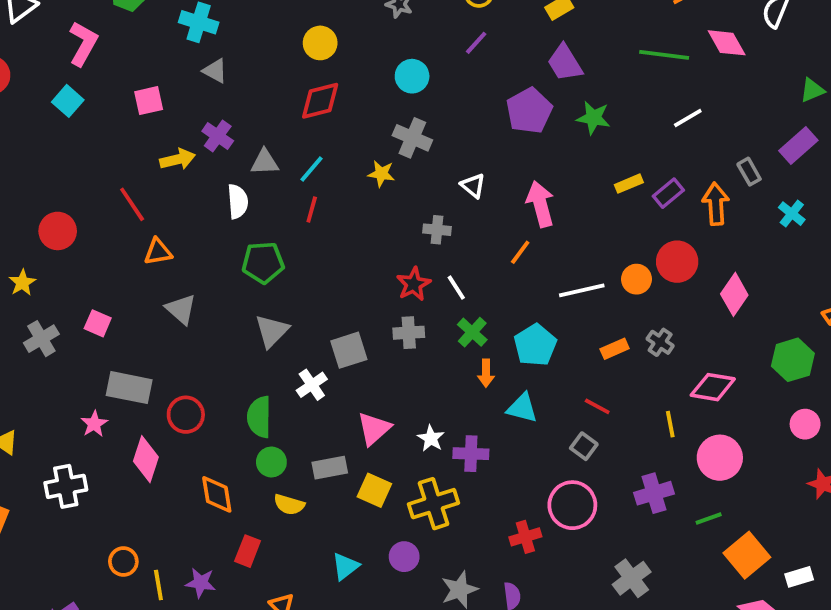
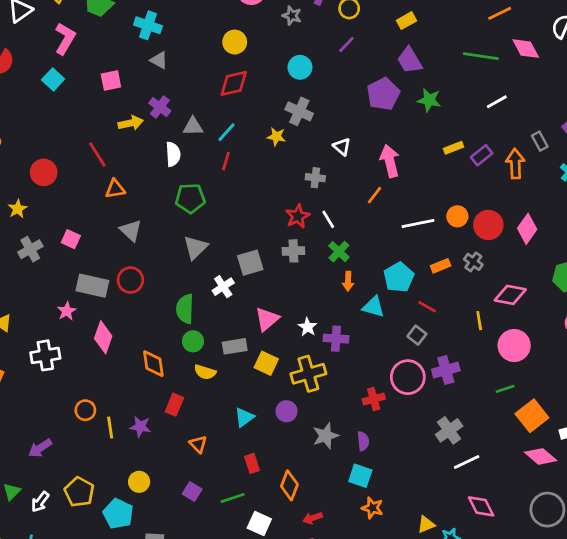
red circle: (677, 262) -> (488, 225), moved
cyan pentagon: (535, 345) -> (399, 277), moved
red circle: (186, 415) -> (130, 280), moved
purple cross: (654, 493) -> (446, 370), moved

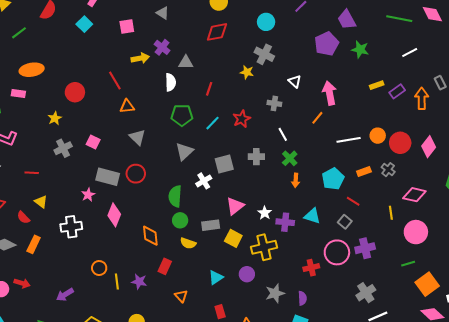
cyan line: (226, 132) -> (213, 123), moved
red star: (298, 216) -> (242, 119), moved
cyan triangle: (373, 307) -> (312, 216), moved

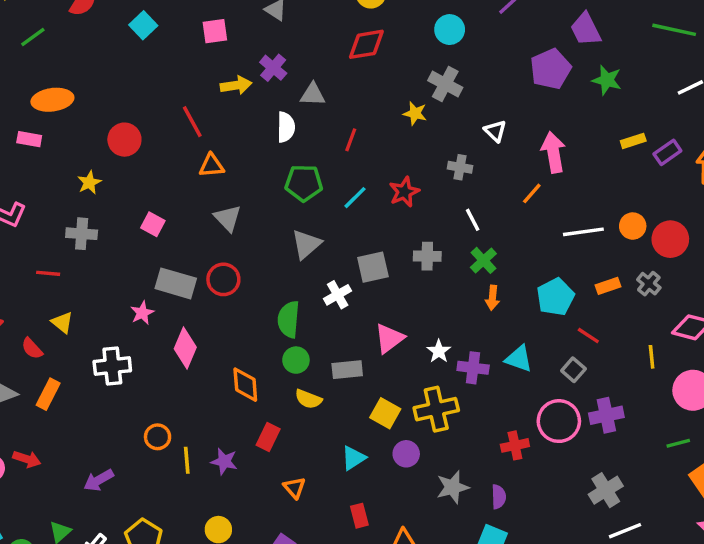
gray cross: (63, 148) -> (82, 234), moved, turned 30
yellow square: (233, 238) -> (385, 413), moved

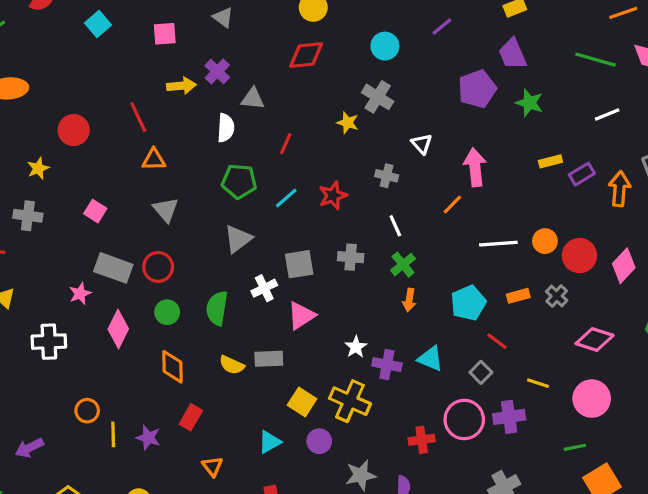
pink triangle: (389, 338) -> (301, 316), moved
yellow line: (652, 357) -> (538, 383), moved, turned -70
green circle: (296, 360) -> (167, 312), moved
yellow semicircle: (308, 399) -> (232, 365), moved
yellow cross: (436, 409) -> (350, 401), turned 33

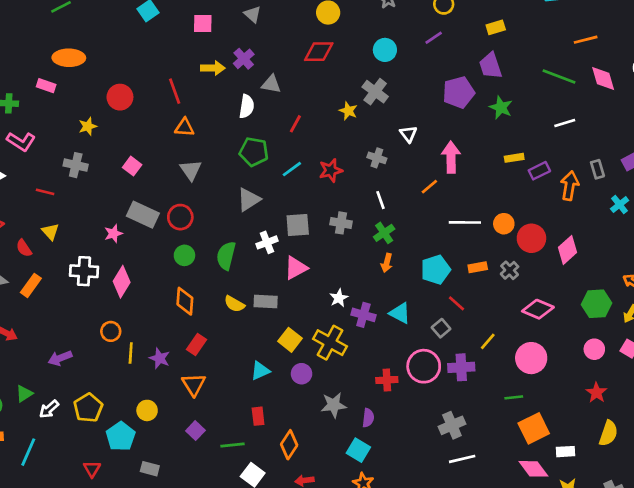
pink diamond: (118, 329) -> (122, 282), moved
yellow line: (538, 383) -> (488, 341), turned -72
orange triangle: (212, 466) -> (194, 385), moved, size x1.4

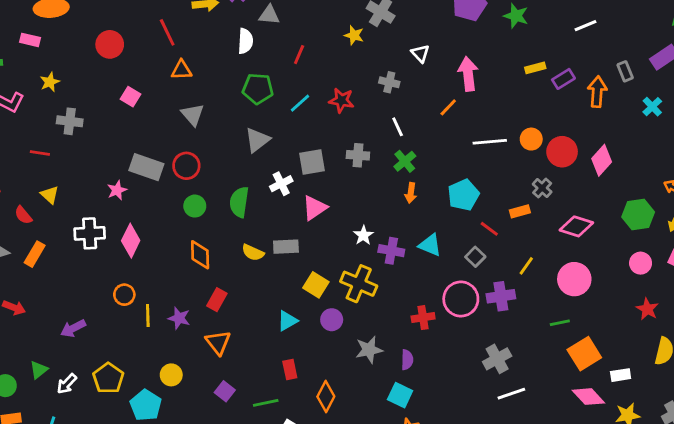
yellow star: (88, 126) -> (50, 82), moved
pink square: (132, 166) -> (131, 97), moved
red star: (331, 170) -> (342, 100), turned 30
orange rectangle: (478, 267) -> (520, 211), moved

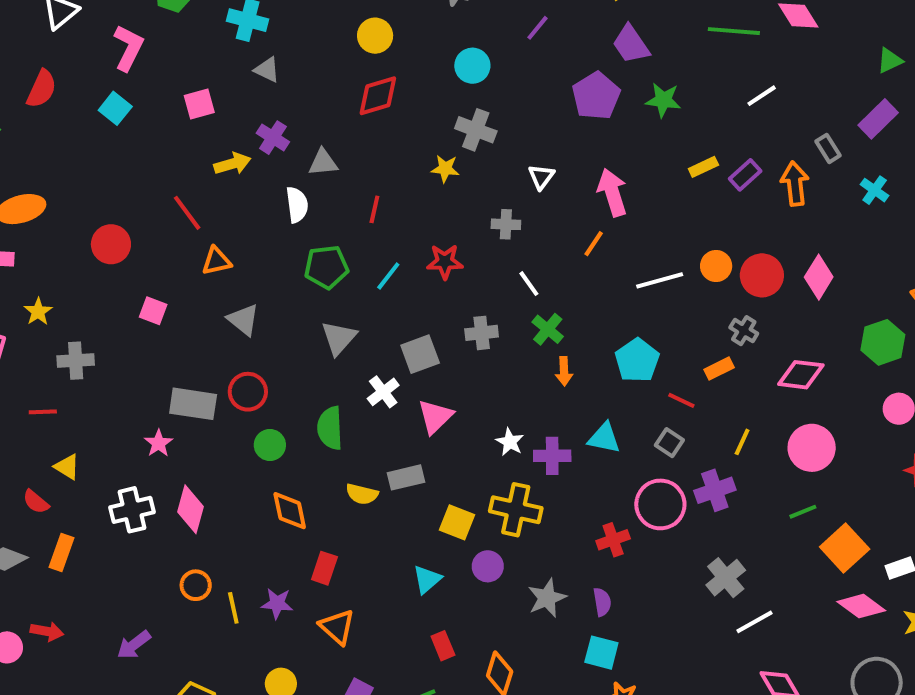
white triangle: (420, 54) -> (541, 177), turned 30

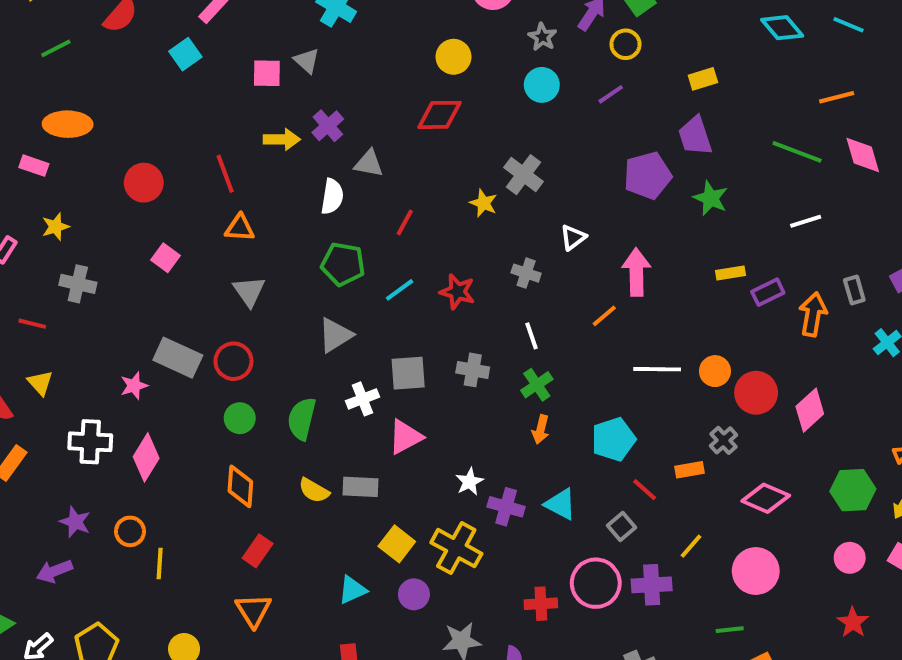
cyan circle: (472, 66) -> (542, 85), moved
gray triangle: (267, 70) -> (307, 61), moved
purple star: (277, 603) -> (75, 522), moved

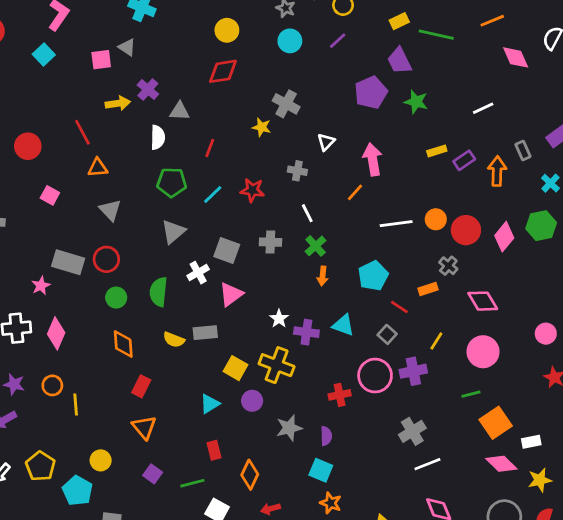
green line: (797, 152) -> (436, 35), moved
gray square: (408, 373) -> (227, 250), turned 32
green hexagon: (853, 490) -> (541, 226), moved
pink diamond: (766, 498) -> (483, 301), turned 44

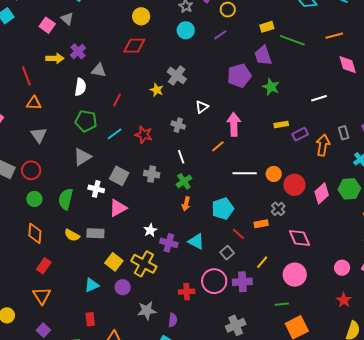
pink square: (101, 60) -> (47, 25), turned 35
white cross: (198, 273) -> (96, 189), turned 35

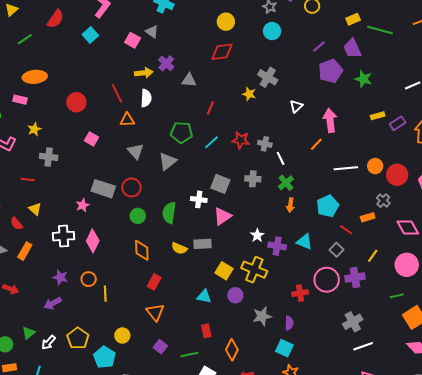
purple line: (220, 35) -> (319, 46), moved
white semicircle: (80, 87) -> (146, 98), moved
gray cross: (178, 125) -> (265, 144), moved
gray triangle: (82, 157) -> (168, 161), moved
cyan triangle: (92, 285) -> (204, 296), turned 42

